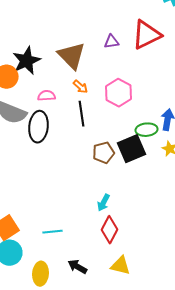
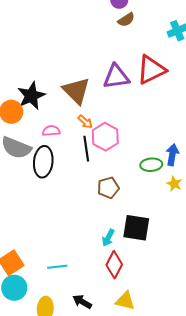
purple triangle: (112, 42) -> (116, 77), size x1.8
pink hexagon: (118, 93) -> (105, 137), moved
black square: (132, 149) -> (136, 228), moved, turned 32

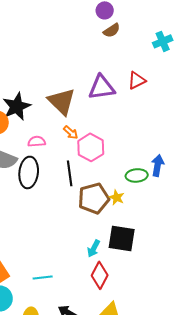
red triangle: (151, 70) -> (137, 80), size x0.6
black line: (86, 149) -> (70, 173), moved
yellow star: (174, 184) -> (117, 197), moved
brown pentagon: (108, 188) -> (94, 198), size x1.4

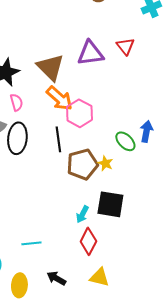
red triangle: (137, 80) -> (125, 46), turned -42
orange arrow: (71, 132) -> (59, 98), size x1.8
pink semicircle: (37, 141) -> (16, 102), moved, turned 78
green ellipse: (137, 175) -> (125, 141), turned 50

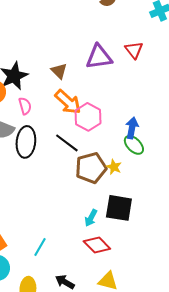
brown triangle: (50, 67) -> (59, 71), size x0.6
blue arrow: (146, 131) -> (132, 128), moved
black line: (58, 139) -> (67, 143), turned -45
red diamond: (88, 241) -> (97, 245), turned -72
cyan line: (31, 243) -> (40, 247), turned -54

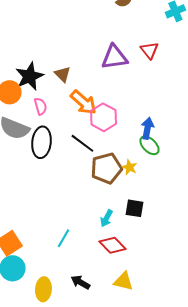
brown triangle: (59, 71) -> (62, 74), moved
black square: (119, 208) -> (134, 208), size x0.7
cyan line: (40, 247) -> (63, 238), moved

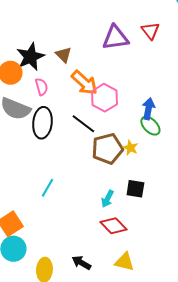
cyan line: (63, 238) -> (47, 188), moved

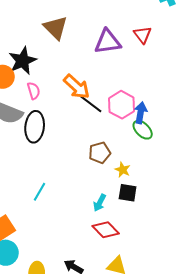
brown triangle: (63, 55) -> (56, 28), moved, size x1.5
pink hexagon: (104, 98) -> (122, 105), moved
black line: (83, 124) -> (91, 104), moved
yellow star: (130, 148) -> (123, 170), moved
brown pentagon: (107, 149) -> (100, 153), size x0.7

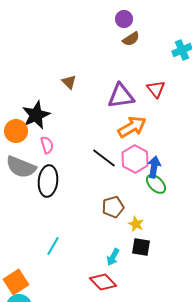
brown triangle: (56, 28) -> (69, 82), size x0.6
orange arrow: (77, 87) -> (132, 127), moved, turned -72
red diamond: (106, 230) -> (103, 282), moved

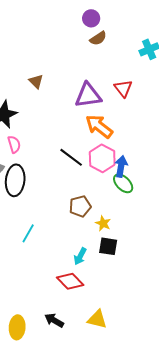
orange arrow: (132, 127) -> (99, 126), turned -112
cyan line: (53, 246) -> (28, 233), moved

